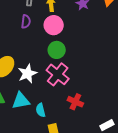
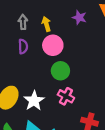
pink cross: (58, 74) -> (66, 96), size x0.7

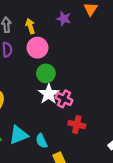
pink cross: (66, 96) -> (64, 99), moved
white star: (34, 101) -> (49, 94), moved

